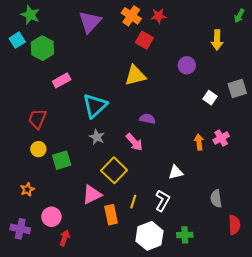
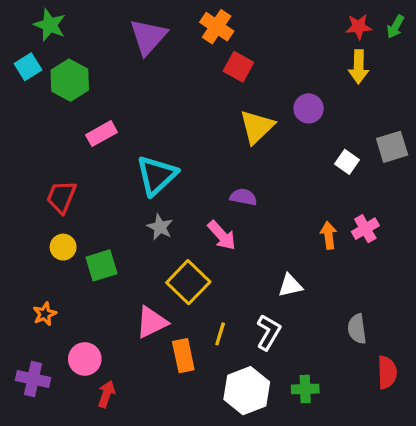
red star: (159, 16) -> (359, 27), moved
yellow triangle: (135, 75) -> (257, 127), moved, turned -30

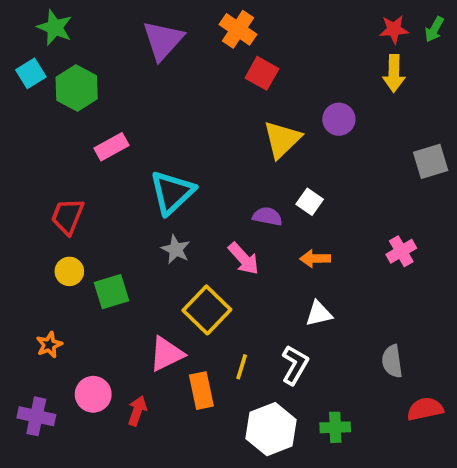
white square: (347, 162) -> (310, 202), moved
orange arrow: (329, 235) -> (315, 259), moved, turned -84
red semicircle: (387, 372) -> (425, 409), turned -100
red arrow: (106, 394) -> (137, 411), moved

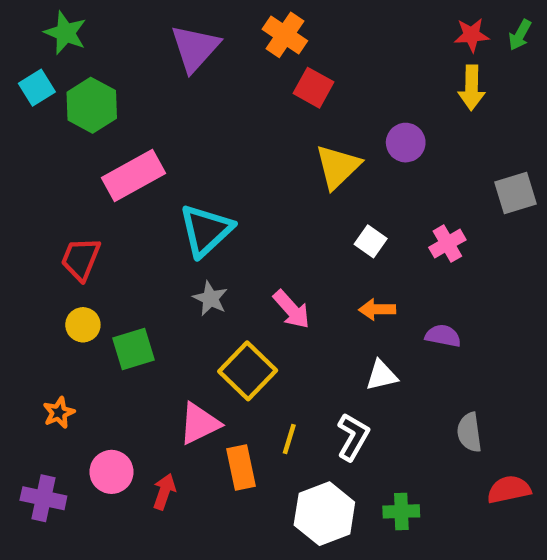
pink rectangle: (112, 147) -> (133, 175), size x1.5
purple semicircle: (267, 216) -> (443, 336), moved
pink cross: (401, 251) -> (447, 244), moved

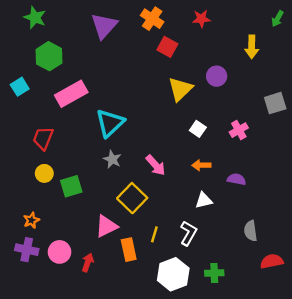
red star: (472, 35) -> (201, 19), moved
cyan square: (37, 88) -> (20, 87), moved
purple cross: (43, 498) -> (27, 250), moved

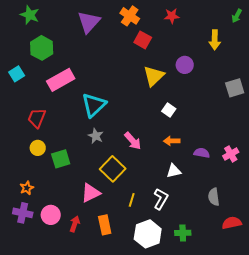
pink cross: (239, 130) -> (231, 154), moved
orange rectangle: (129, 250) -> (105, 225), moved

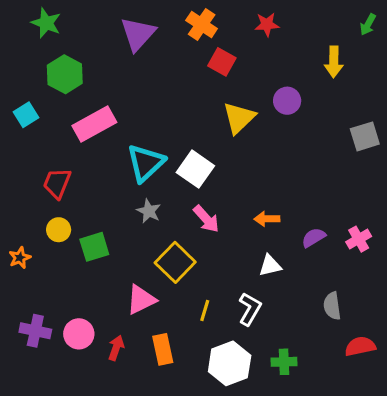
white square: (169, 110) -> (195, 169), moved, size x1.6
purple semicircle: (202, 153) -> (314, 237), turned -42
orange star: (27, 188) -> (20, 258), moved

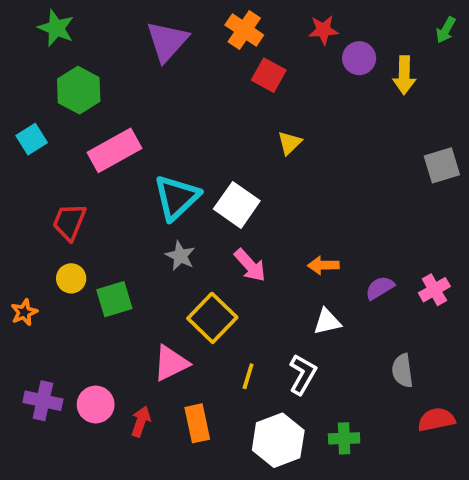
purple circle: (287, 101) -> (359, 58), moved
yellow triangle: (239, 118) -> (289, 143), size x0.6

